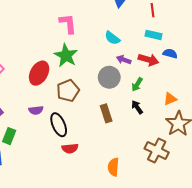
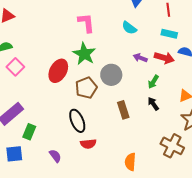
cyan semicircle: (112, 38) -> (129, 28), moved
gray circle: (109, 77) -> (111, 75), moved
purple semicircle: (36, 110) -> (55, 156), moved, turned -120

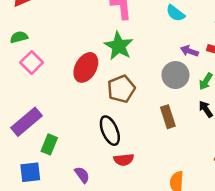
gray circle: (111, 75) -> (175, 75), moved

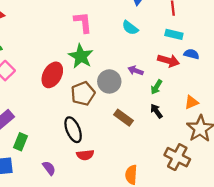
purple arrow: (189, 51) -> (136, 71), moved
gray circle: (175, 75) -> (109, 81), moved
brown rectangle: (168, 117) -> (124, 118), turned -36

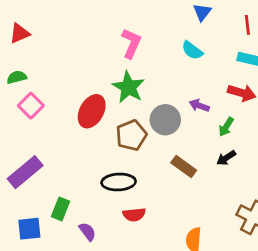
pink L-shape: (83, 22) -> (131, 43), turned 30
black arrow: (156, 111) -> (226, 158), turned -88
black ellipse: (73, 130) -> (119, 182), turned -70
green rectangle: (20, 142) -> (61, 209), moved

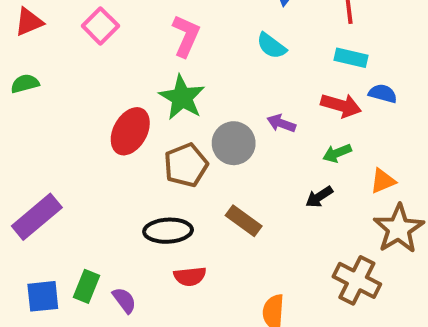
pink square: (31, 106) -> (100, 26), moved
green arrow: (226, 127) -> (337, 153), moved, turned 36
brown rectangle: (184, 166) -> (244, 221), moved
green rectangle: (61, 209) -> (87, 286), moved

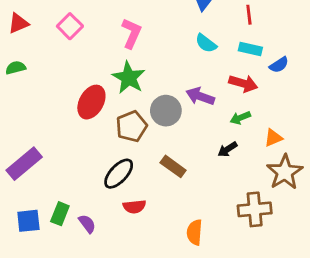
cyan semicircle: (271, 46) -> (206, 43), moved
blue semicircle: (383, 93) -> (279, 65), moved, turned 132
purple arrow: (281, 123) -> (200, 96), size x1.4
black ellipse: (168, 231) -> (119, 174), turned -44
brown cross: (357, 280) -> (255, 209), turned -32

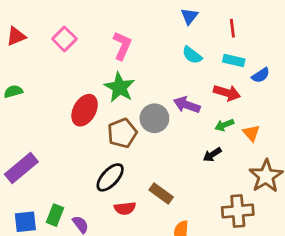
green semicircle: (16, 68) -> (13, 91), moved
orange triangle: (273, 138) -> (251, 133), moved, turned -48
brown rectangle: (173, 166) -> (161, 194), moved

